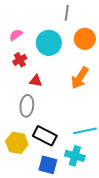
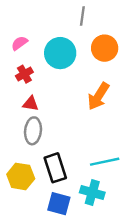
red triangle: (36, 81) -> (31, 104), moved
black rectangle: (45, 136) -> (55, 168), turned 45

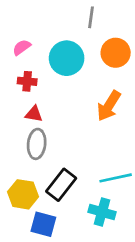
red cross: (24, 74) -> (27, 81), turned 35
black rectangle: (55, 168) -> (61, 185), turned 56
blue square: (59, 204) -> (43, 224), moved

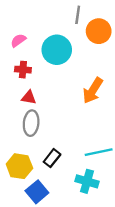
orange circle: (116, 53) -> (99, 31), moved
black rectangle: (61, 185) -> (52, 158), size x0.7
blue square: (43, 224) -> (37, 192), turned 35

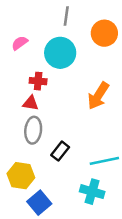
gray line: (78, 15) -> (66, 16), moved
red cross: (23, 70) -> (38, 81), moved
black rectangle: (52, 158) -> (60, 151), moved

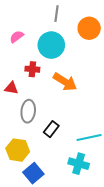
orange arrow: (98, 96) -> (65, 82), moved, turned -90
red triangle: (31, 103) -> (11, 88), moved

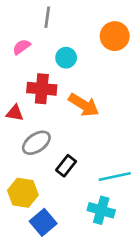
gray line: (57, 14) -> (47, 17), moved
cyan circle: (51, 45) -> (66, 58), size x0.6
red cross: (32, 69) -> (42, 89), size x1.5
gray ellipse: (28, 111) -> (36, 143), turned 50

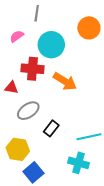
cyan circle: (66, 58) -> (51, 45), size x1.6

